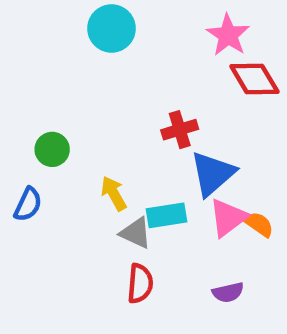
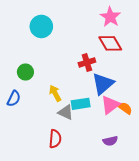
cyan circle: (112, 28) -> (41, 26), moved
red diamond: (254, 79) -> (110, 43), moved
red semicircle: (140, 284) -> (55, 139), moved

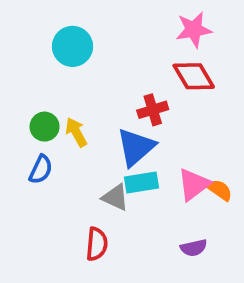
pink star: (110, 17) -> (194, 30), turned 30
blue triangle: (103, 84) -> (136, 147), moved
yellow arrow: (55, 93) -> (76, 132), moved
blue semicircle: (14, 99) -> (41, 169), moved

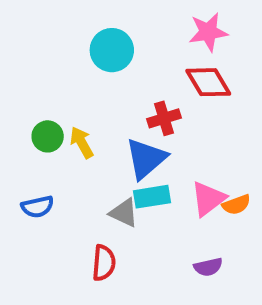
cyan circle: (72, 46) -> (112, 50), moved
blue semicircle: (41, 169) -> (38, 207), moved, turned 52
orange semicircle: (220, 190) -> (236, 205), turned 125

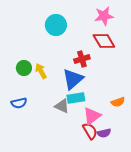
pink triangle: (208, 199) -> (92, 116), moved
red semicircle: (104, 263) -> (90, 131), moved, turned -36

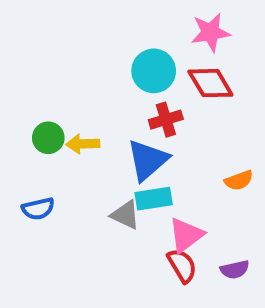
cyan circle: (56, 25) -> (154, 71), moved
yellow arrow: (41, 71) -> (83, 144), turned -63
orange semicircle: (118, 102) -> (239, 180), moved
purple semicircle: (104, 133) -> (235, 270), moved

